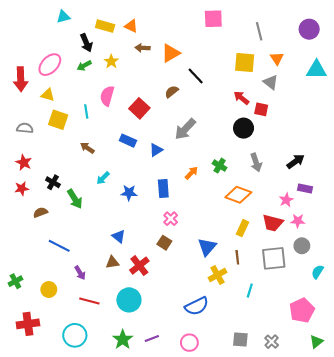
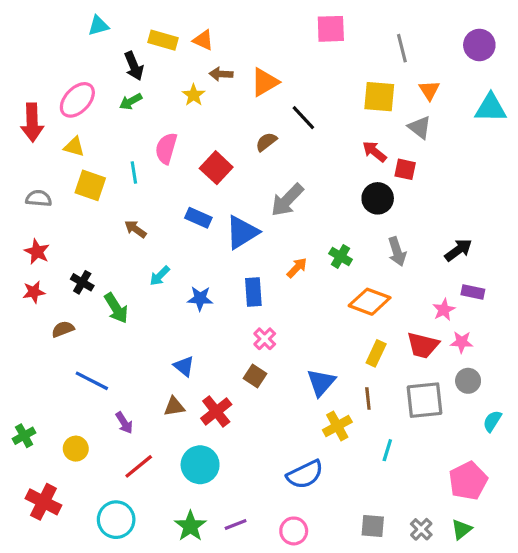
yellow star: (111, 61) -> (194, 95), moved
blue triangle: (156, 150) -> (242, 232), size x1.6
red line: (89, 301) -> (139, 466), turned -54
red cross: (28, 324) -> (43, 502), turned 35
green triangle: (316, 342) -> (462, 529), moved

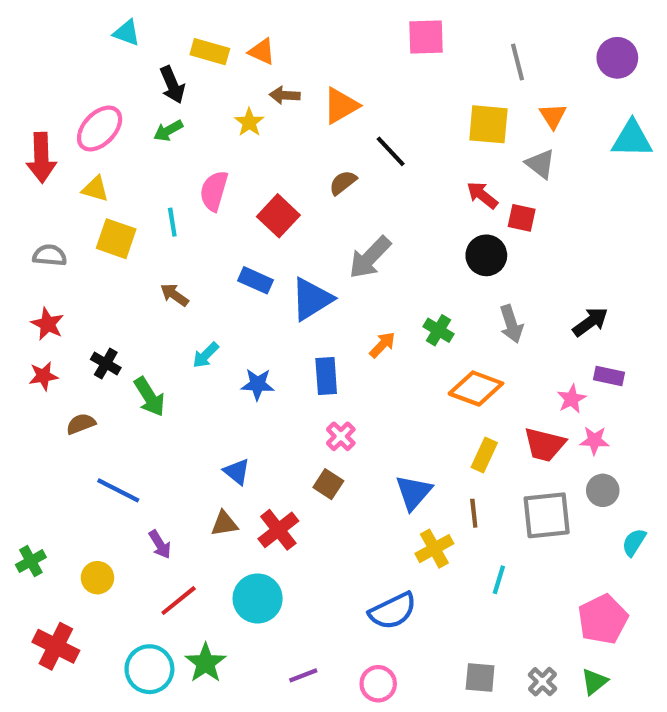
cyan triangle: (98, 26) -> (127, 33), turned 35
green star: (190, 526) -> (206, 663), moved

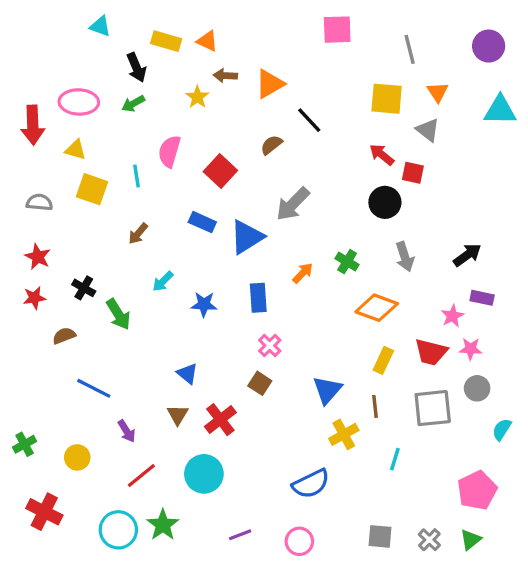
pink ellipse: (100, 129) -> (79, 102), turned 48
brown arrow: (174, 295) -> (138, 234), turned -85
brown triangle: (224, 524) -> (178, 415), turned -50

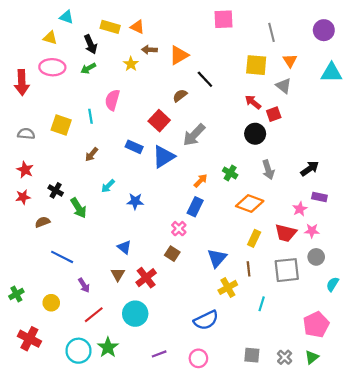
yellow triangle: (76, 150) -> (50, 38), moved
red square: (220, 171) -> (159, 121), moved
red square: (413, 173) -> (274, 114), turned -32
blue rectangle: (258, 298) -> (195, 207), moved, turned 30

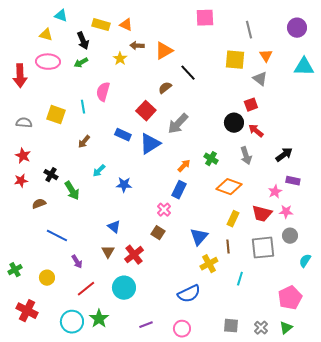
red arrow: (253, 102) -> (256, 131), moved

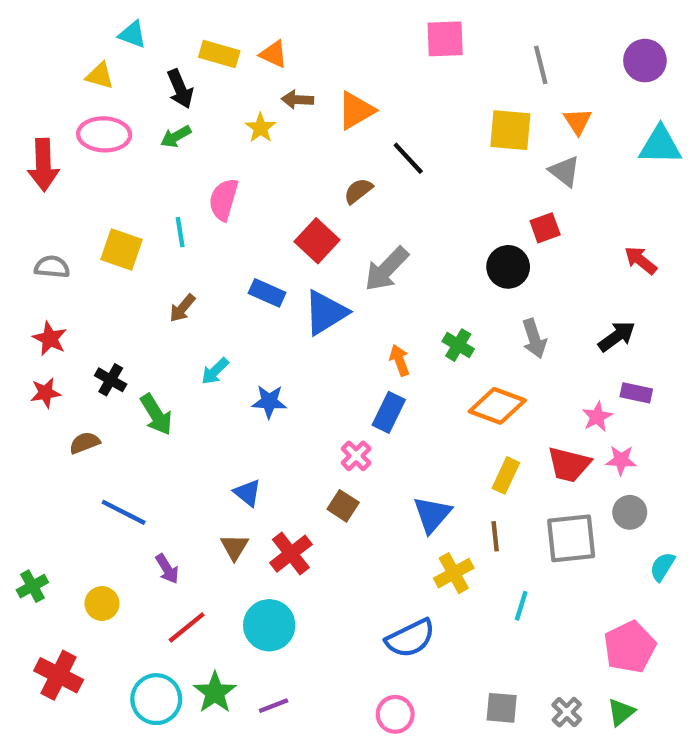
red arrow: (256, 131) -> (641, 260), moved
orange arrow: (184, 166) -> (400, 360), turned -64
purple line: (146, 325) -> (274, 706), moved

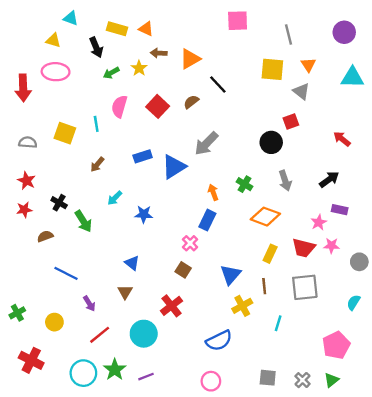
green arrow: (176, 137) -> (111, 73), moved
red square: (317, 241) -> (158, 106), moved
blue rectangle: (267, 293) -> (143, 156), turned -42
gray circle: (630, 512) -> (359, 262), moved
red cross: (291, 554) -> (171, 306), moved

